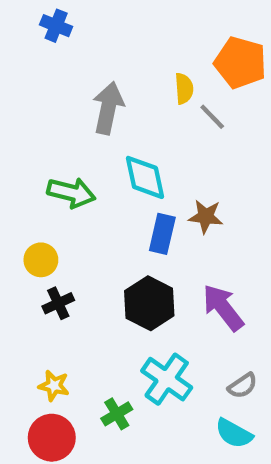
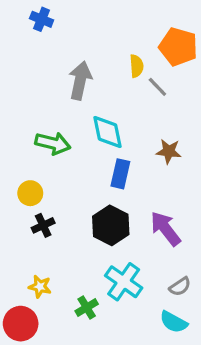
brown star: (206, 216) -> (169, 151), moved
red circle: (52, 438) -> (21, 324), moved

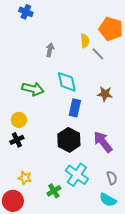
gray arrow: (80, 80) -> (50, 50), size x0.6
black cross: (43, 225) -> (17, 140), moved
gray semicircle: (180, 287) -> (112, 178), turned -72

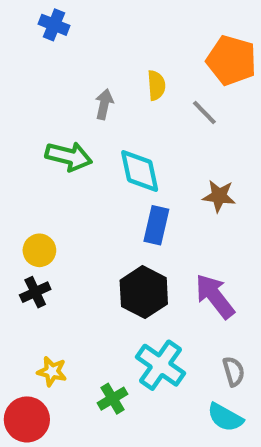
yellow semicircle: (85, 41) -> (156, 85), moved
green arrow: (33, 89) -> (69, 156), moved

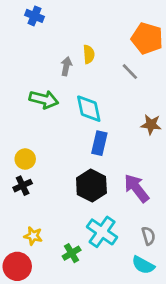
yellow semicircle: (156, 85) -> (89, 54), moved
brown star: (219, 196) -> (151, 125), moved

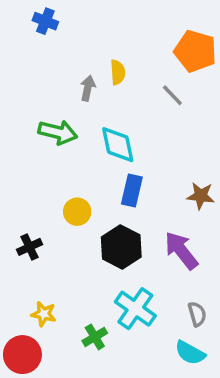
brown star: (151, 125) -> (201, 196), moved
yellow circle: (25, 159) -> (77, 212), moved

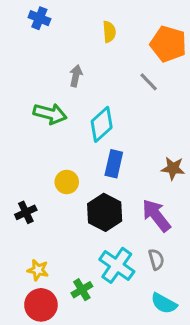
yellow semicircle: (118, 72) -> (109, 32), moved
cyan diamond: (118, 145) -> (102, 124), turned 60
gray semicircle: (197, 314) -> (156, 259), moved
red circle: (22, 355) -> (41, 305), moved

